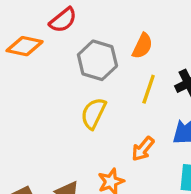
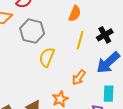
gray hexagon: (97, 60) -> (32, 31), moved

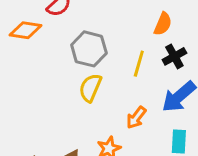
orange semicircle: (75, 14) -> (163, 24), moved
gray hexagon: (32, 31) -> (89, 49), moved

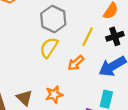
orange arrow: (136, 118) -> (76, 63), moved

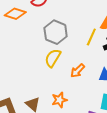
yellow line: (88, 37) -> (91, 37), moved

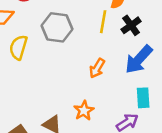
yellow semicircle: (53, 58) -> (18, 47), moved

